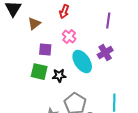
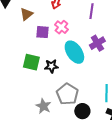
purple line: (108, 21) -> (91, 11), moved
purple square: (45, 50) -> (42, 32), moved

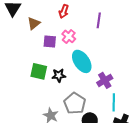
purple cross: (97, 43) -> (105, 80), moved

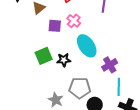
green square: (39, 71) -> (44, 56), turned -36
gray pentagon: (75, 103) -> (80, 88), turned -30

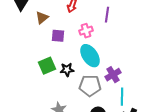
pink cross: (74, 21) -> (86, 31), moved, turned 32
gray pentagon: (80, 88) -> (90, 86), moved

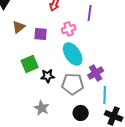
brown triangle: (42, 18) -> (19, 27), moved
black star: (67, 70) -> (48, 76), moved

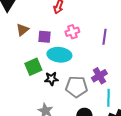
purple line: (90, 13) -> (104, 37), moved
cyan ellipse: (73, 54) -> (59, 55), moved, turned -50

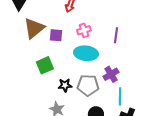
brown triangle: (22, 30) -> (34, 28), size x1.6
cyan ellipse: (59, 55) -> (86, 53), moved
black star: (51, 79) -> (65, 85), moved

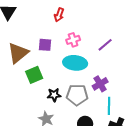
brown triangle: (34, 28) -> (18, 53), moved
purple line: (116, 35) -> (105, 45), turned 42

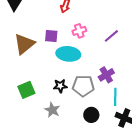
cyan ellipse: (75, 63) -> (68, 54), moved
green square: (34, 75) -> (26, 90), moved

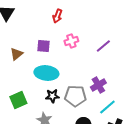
brown triangle: (24, 44) -> (16, 54), size x0.6
cyan ellipse: (68, 54) -> (46, 73), moved
cyan line: (115, 97) -> (107, 107), turned 48

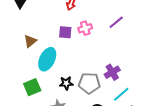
purple square: (43, 46) -> (65, 32), moved
purple line: (103, 46) -> (116, 22), moved
cyan ellipse: (46, 73) -> (47, 59), moved, turned -70

